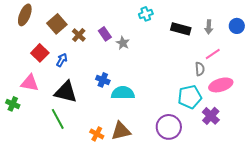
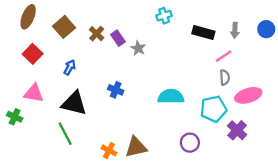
brown cross: (79, 35) -> (97, 34), moved
red square: (40, 53) -> (33, 54), moved
pink line: (213, 54) -> (224, 56), moved
cyan semicircle: (123, 93) -> (171, 97), moved
purple circle: (169, 127) -> (190, 143), size x0.7

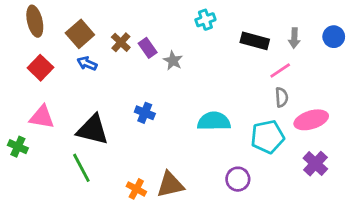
brown ellipse: (28, 17) -> (35, 21), turned -35
blue arrow: (70, 67) -> (87, 63), moved, turned -96
purple cross: (237, 130) -> (315, 164), moved

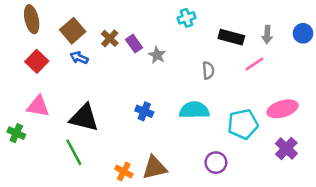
gray semicircle: (282, 97) -> (208, 70), moved
blue cross: (145, 113) -> (144, 111), moved

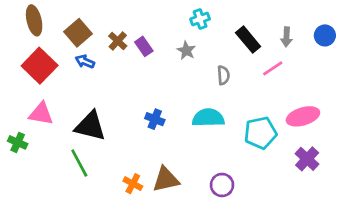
black rectangle: (231, 37) -> (248, 40), turned 35
gray star: (157, 55) -> (186, 51), moved
red square: (37, 61) -> (40, 66), size x1.4
purple circle: (216, 163) -> (222, 185), moved

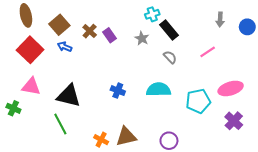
gray arrow: (286, 37) -> (220, 20), moved
black rectangle: (248, 40) -> (169, 30), moved
gray semicircle: (223, 75) -> (170, 57), turned -40

